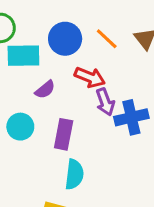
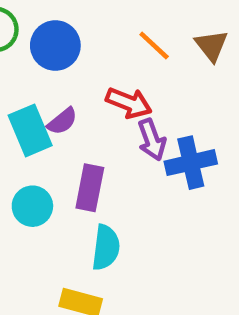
blue circle: (65, 39) -> (55, 46), moved
cyan rectangle: (23, 56) -> (30, 130), moved, turned 68
cyan circle: (20, 127) -> (32, 206), moved

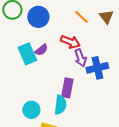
purple rectangle: (90, 188) -> (67, 88), moved
cyan circle: (32, 206) -> (31, 110), moved

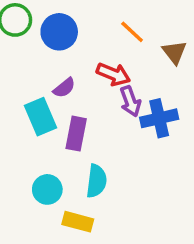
brown triangle: (106, 17) -> (174, 52), moved
cyan rectangle: (27, 54) -> (41, 117), moved
purple rectangle: (67, 88) -> (76, 134), moved

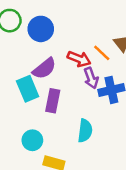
orange line: (132, 32) -> (102, 53), moved
purple semicircle: (64, 88) -> (44, 68), size x1.5
cyan semicircle: (96, 181) -> (85, 131), moved

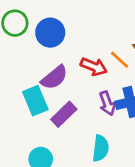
purple arrow: (91, 78) -> (107, 103), moved
purple rectangle: (53, 101) -> (64, 114), turned 35

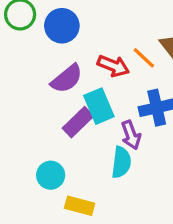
cyan rectangle: (35, 101) -> (99, 106), moved
purple arrow: (107, 103) -> (131, 135), moved

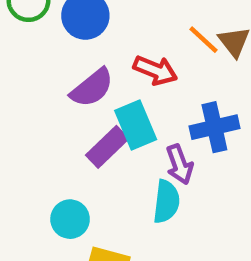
orange line: (144, 58) -> (204, 40), moved

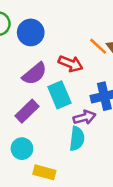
purple rectangle: (107, 147) -> (27, 111), moved
purple arrow: (179, 164) -> (84, 117), turned -85

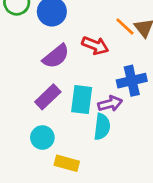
cyan rectangle: (59, 95) -> (82, 100), moved, turned 30

